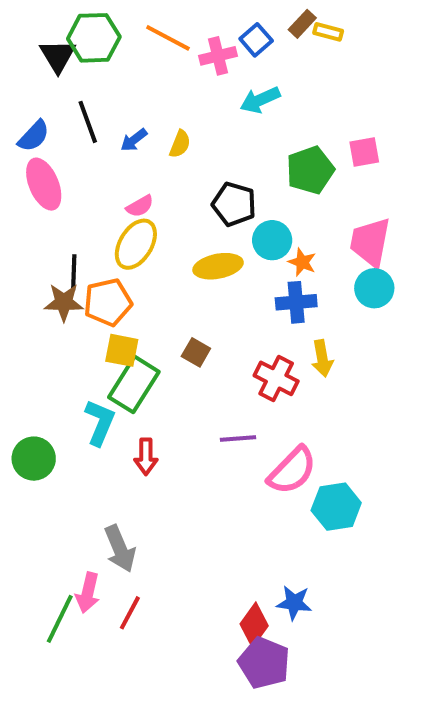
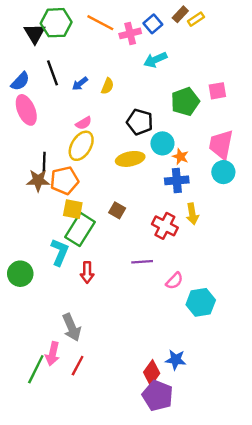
yellow rectangle: (328, 32) -> (196, 19), turned -49
pink semicircle: (292, 471) -> (174, 281), size x0.6

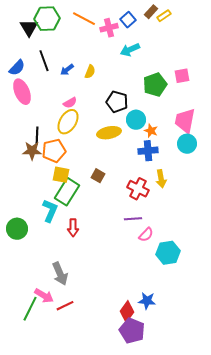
purple line: (142, 262) -> (133, 219), moved
pink arrow: (53, 354) -> (44, 296), turned -72
red line: (78, 366) -> (65, 306), turned 36

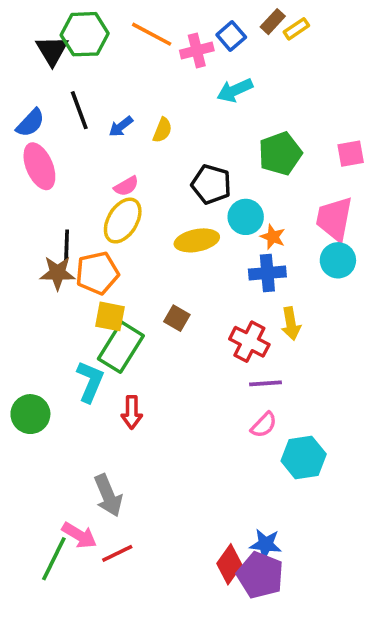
pink square: (182, 76) -> (351, 154), moved
purple line: (133, 219) -> (266, 383), moved
purple pentagon: (132, 331) -> (260, 575), moved

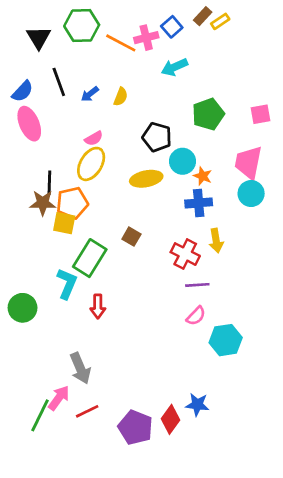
green hexagon: (85, 34) -> (82, 25), moved
orange line: (152, 34) -> (121, 43), moved
yellow square: (110, 316) -> (64, 223), moved
pink arrow: (79, 535) -> (59, 398), turned -85
purple pentagon: (260, 575) -> (135, 427), moved

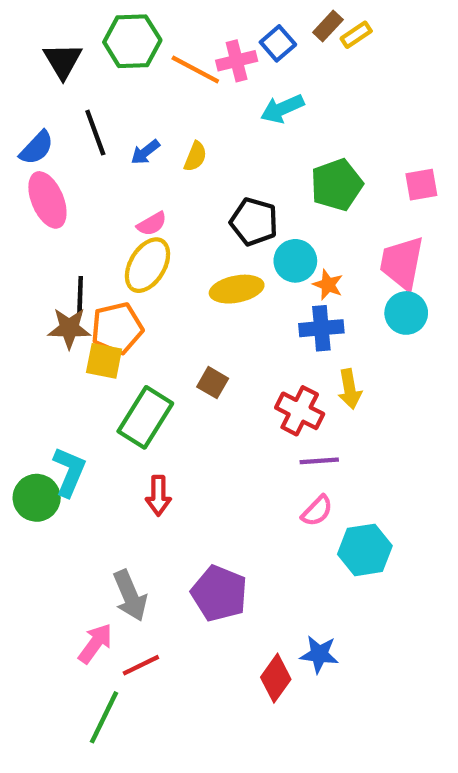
cyan L-shape: (67, 284) -> (69, 472), moved
green line: (40, 415) -> (104, 717), moved
purple pentagon: (135, 427) -> (219, 593), moved

